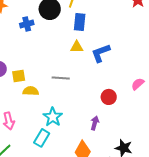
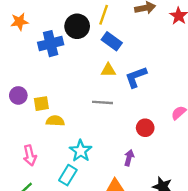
blue rectangle: (80, 22) -> (112, 41), turned -60
blue cross: (27, 24) -> (51, 44), size x1.5
gray line: (61, 78) -> (102, 102), moved

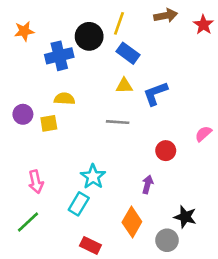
yellow semicircle: (55, 121) -> (64, 99), moved

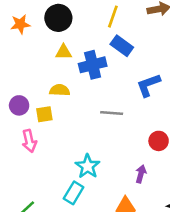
black circle: (89, 36) -> (58, 18), moved
blue cross: (59, 56) -> (93, 65), moved
yellow triangle: (124, 86) -> (63, 52), moved
pink arrow: (36, 182) -> (29, 141), moved

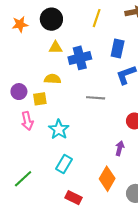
blue rectangle: (122, 46) -> (118, 49), moved, turned 66
cyan star: (88, 166) -> (59, 129), moved

